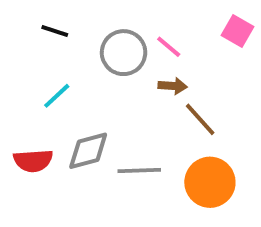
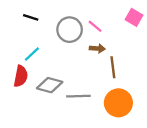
brown line: (200, 119) -> (113, 67), turned 35
gray diamond: (88, 151) -> (50, 85), turned 30
red semicircle: (33, 161) -> (21, 76), moved, turned -75

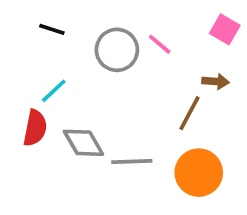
brown arrow: (97, 48) -> (215, 81), moved
brown line: (113, 67) -> (189, 113), turned 35
gray diamond: (50, 85) -> (83, 143), turned 45

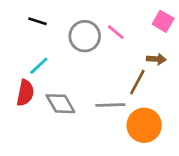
gray line: (132, 161) -> (110, 105), moved

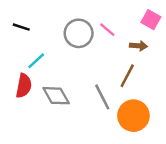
black line: (37, 21) -> (21, 27), moved
brown arrow: (156, 59) -> (138, 46), moved
gray line: (110, 105) -> (102, 97), turned 65

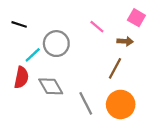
gray circle: (79, 33) -> (56, 44), moved
gray line: (102, 97) -> (86, 103), moved

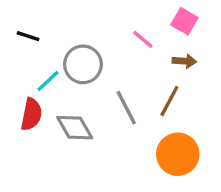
pink square: (136, 18) -> (184, 21), moved
gray line: (86, 103) -> (126, 108), moved

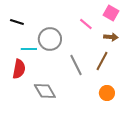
cyan line: (48, 81) -> (29, 49), turned 42
gray diamond: (75, 128) -> (45, 91), moved
orange circle: (178, 154) -> (107, 93), size x0.6

